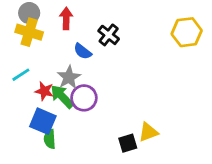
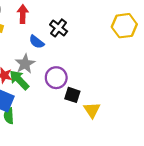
purple circle: (84, 98) -> (56, 78), moved
yellow triangle: (148, 132) -> (92, 110), turned -42
black square: (128, 143) -> (72, 95), moved, turned 35

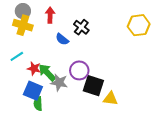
gray star: (25, 64) -> (59, 83), moved, turned -30
black square: (72, 95) -> (93, 86), size x1.5
yellow triangle: (92, 110) -> (110, 99), turned -49

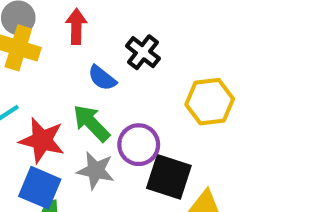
yellow hexagon: (139, 25) -> (210, 102), moved
red star: (34, 68) -> (42, 140), size x1.5
green arrow: (47, 72) -> (91, 123), moved

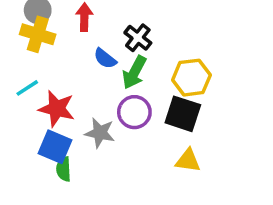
green arrow: (91, 123) -> (134, 72), moved, turned -108
black square: (169, 177) -> (183, 114), moved

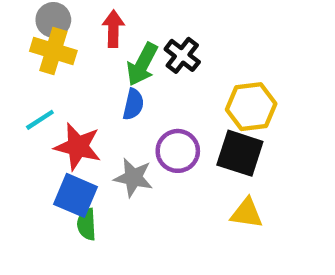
blue semicircle: (105, 59) -> (133, 104), moved, turned -115
green arrow: (134, 72) -> (142, 64), moved

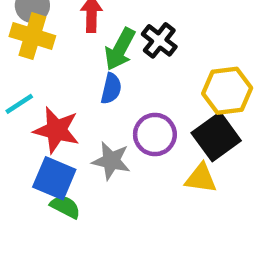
black square: (240, 153) -> (216, 137), turned 36
yellow triangle: (247, 213) -> (201, 178), moved
green semicircle: (87, 224) -> (65, 207), turned 120

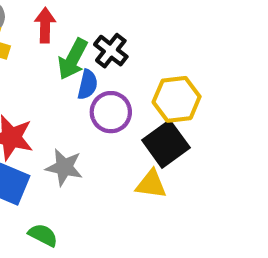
blue semicircle: (111, 89) -> (87, 85), moved
purple circle: (155, 134) -> (111, 112), moved
green semicircle: (65, 207) -> (43, 235), moved

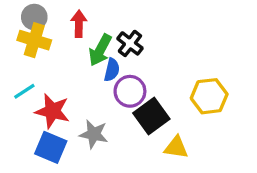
yellow hexagon: (177, 99) -> (209, 96), moved
black square: (166, 144) -> (151, 116), moved
yellow triangle: (151, 184) -> (176, 147), moved

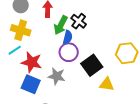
yellow cross: (34, 40) -> (21, 30), moved
purple circle: (130, 91) -> (69, 52), moved

